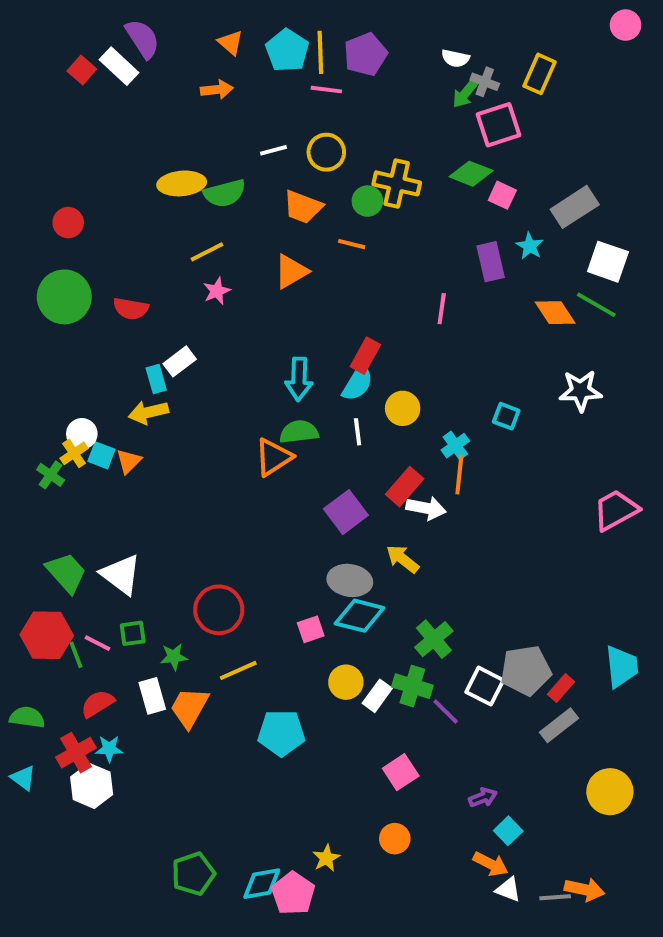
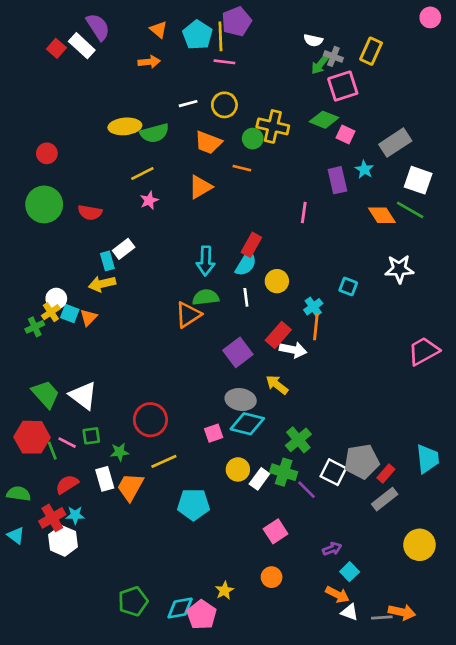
purple pentagon: (365, 54) -> (237, 21), moved
green cross: (51, 475) -> (35, 327), turned 30

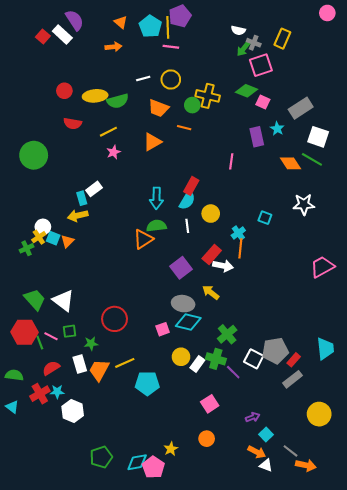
red circle: (47, 153) -> (64, 91), moved
red semicircle: (90, 213) -> (73, 123), moved
yellow line: (164, 461) -> (125, 363), moved
white hexagon: (63, 541) -> (73, 411), moved
gray line: (382, 617) -> (291, 451), moved, turned 42

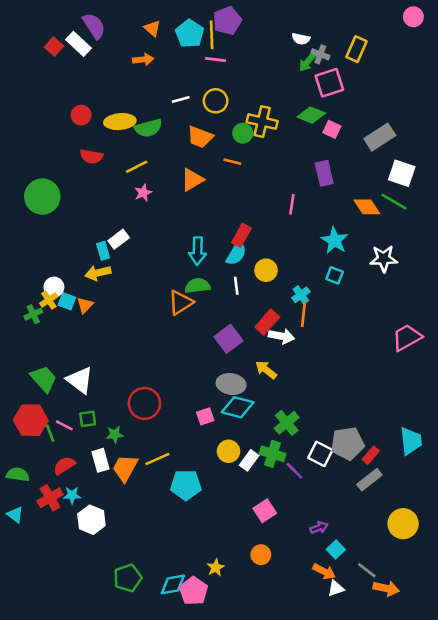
cyan star: (277, 129) -> (335, 241), moved, size x1.5
white triangle: (266, 465) -> (336, 588), turned -40

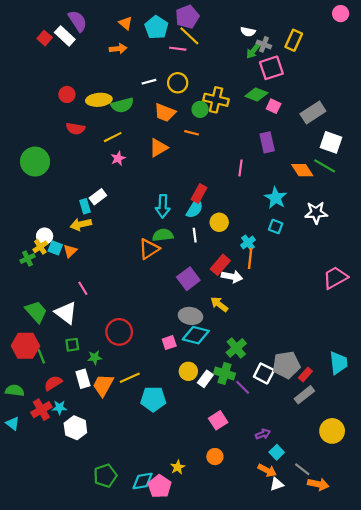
yellow line: (212, 35) -> (189, 36), moved, turned -45
pink line: (64, 425) -> (83, 288), moved, turned 32

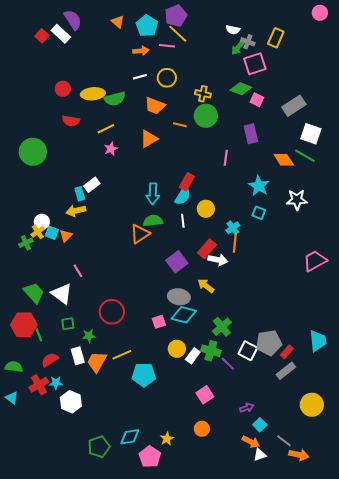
orange arrow: (118, 49) -> (141, 51), moved
yellow cross: (216, 100) -> (203, 94), size x0.7
green circle: (200, 109) -> (206, 116), moved, size x1.5
cyan diamond: (143, 481) -> (130, 437), moved

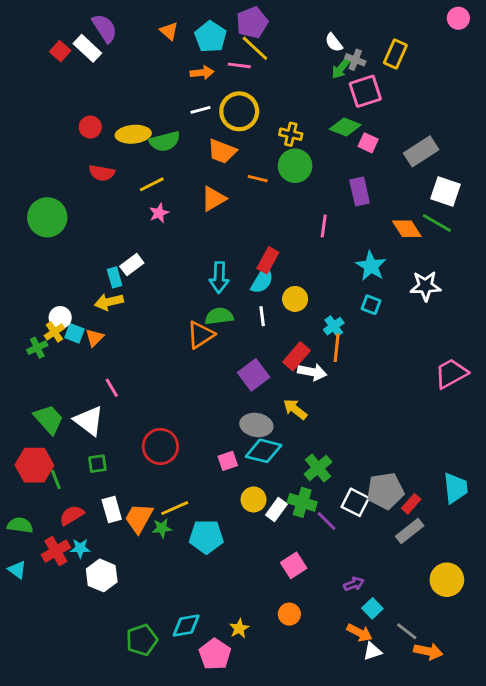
white semicircle: (233, 30) -> (334, 43), turned 40
yellow circle: (167, 78) -> (239, 111), size x1.4
green star: (89, 336) -> (162, 528), moved

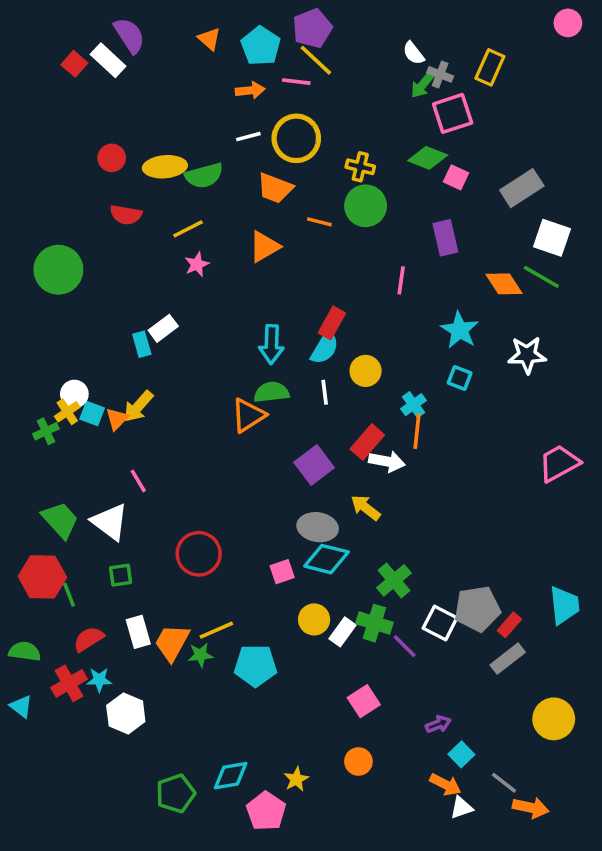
yellow arrow: (109, 302) -> (138, 406), moved, turned -36

